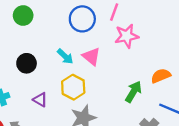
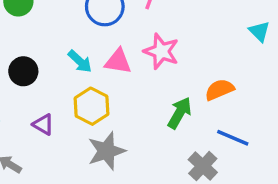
pink star: (127, 36) -> (161, 51), moved, turned 30
pink triangle: (91, 56) -> (118, 61), turned -30

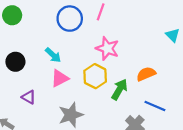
pink triangle: (118, 61) -> (60, 78), moved, turned -36
yellow hexagon: (91, 106) -> (95, 76), moved

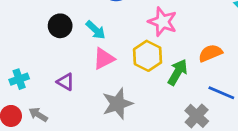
black circle: (15, 62) -> (60, 26), moved

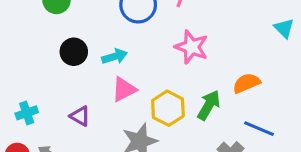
cyan arrow: (96, 30) -> (115, 56), turned -60
yellow hexagon: (148, 56) -> (168, 108), moved

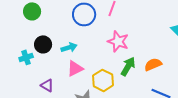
green arrow: (209, 105) -> (128, 66), moved
cyan cross: (27, 113) -> (26, 57), moved

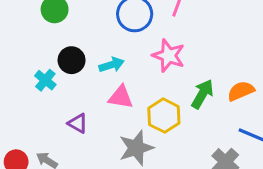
pink star: (118, 41) -> (169, 56), moved
cyan cross: (26, 57) -> (45, 80), turned -32
pink triangle: (75, 68) -> (121, 97), turned 36

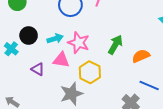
pink star: (169, 56) -> (79, 43), moved
green arrow: (202, 94) -> (115, 45), moved
purple triangle: (78, 123) -> (38, 69), moved

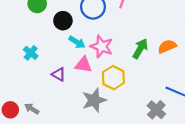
black circle: (29, 36) -> (63, 21), moved
cyan arrow: (55, 39) -> (77, 42), turned 49
orange semicircle: (141, 56) -> (167, 46), moved

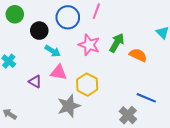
pink star: (102, 46) -> (89, 45), moved
orange semicircle: (167, 46) -> (138, 55), turned 48
green arrow: (140, 49) -> (117, 43), moved

